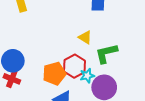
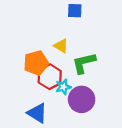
orange pentagon: (54, 74) -> (36, 63), moved

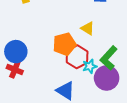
green L-shape: (84, 63) -> (109, 58), moved, turned -35

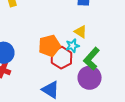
yellow triangle: (88, 28) -> (80, 32), moved
cyan star: (90, 66) -> (72, 46), moved

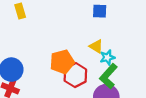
cyan star: (72, 46) -> (107, 57), moved

